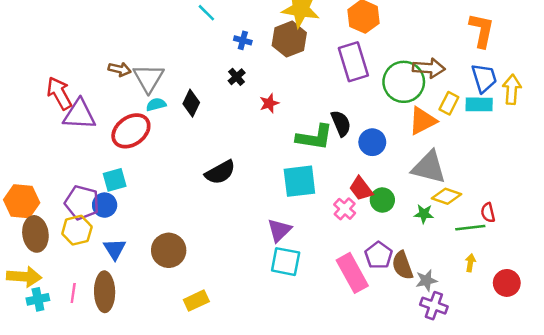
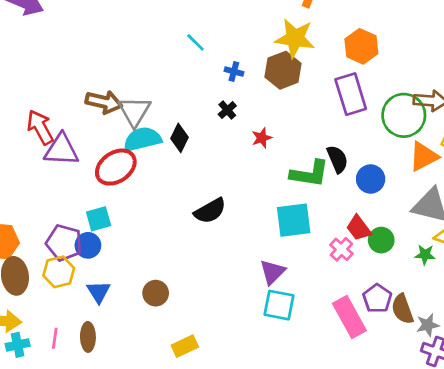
brown arrow: (120, 69) -> (104, 102), size x1.5
cyan semicircle: (156, 104) -> (142, 139), size x1.8
brown circle: (169, 250) -> (156, 293), size x0.7
brown ellipse: (105, 292) -> (88, 337), size x0.7

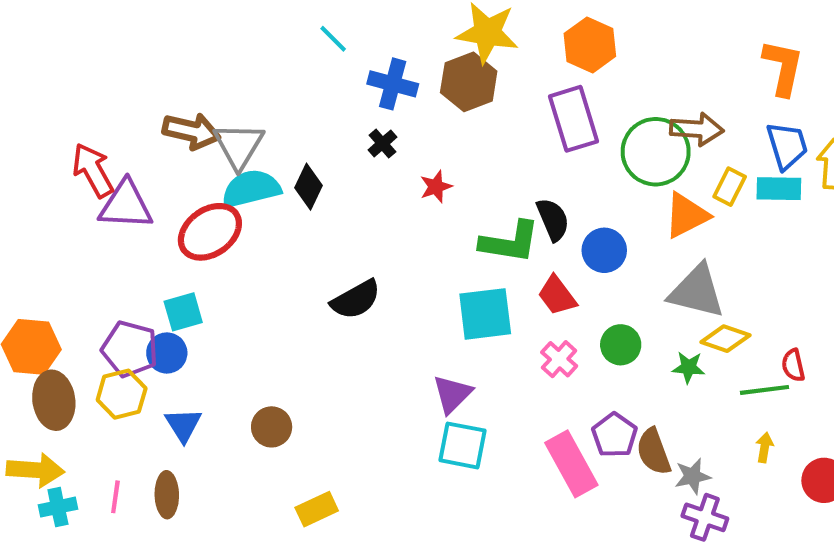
blue cross: (234, 72) -> (393, 84), size x1.6
red trapezoid: (359, 228) -> (557, 295), moved

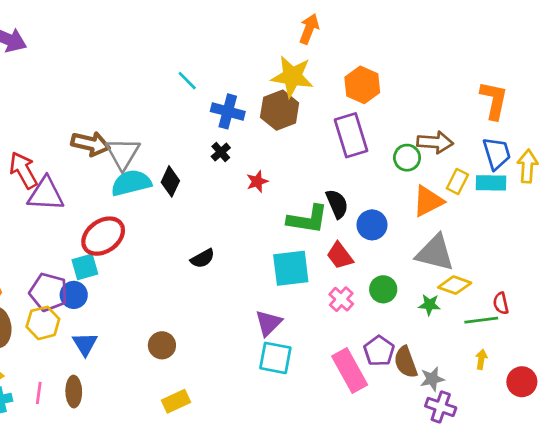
green circle: (656, 152) -> (407, 158), size x0.6
red ellipse: (210, 232) -> (103, 236), moved
black semicircle: (356, 300) -> (203, 258), size x0.7
brown circle: (272, 427) -> (162, 345), moved

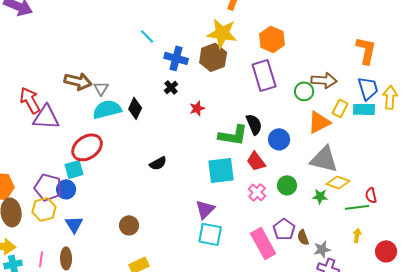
gray triangle: (123, 153) -> (101, 88), size x0.6
brown semicircle: (406, 362) -> (303, 237), size x0.7

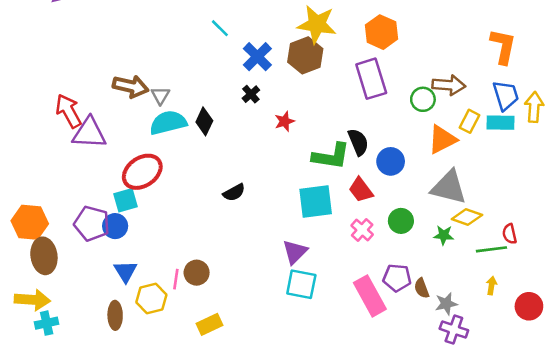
blue cross: (176, 58) -> (257, 57), turned 30
yellow hexagon: (44, 209) -> (151, 299), moved
purple pentagon: (284, 229) -> (397, 278), turned -30
pink line: (41, 259) -> (176, 279), moved

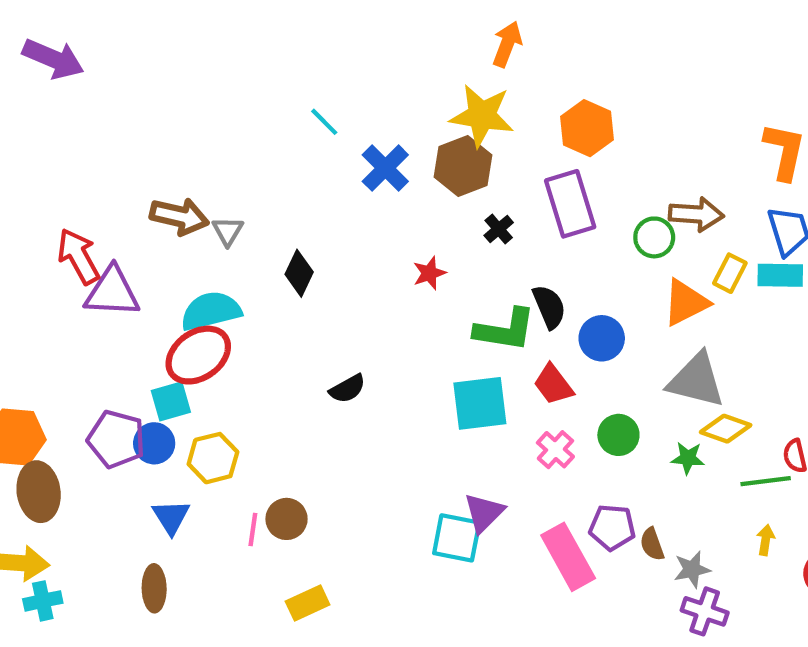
black cross: (251, 94) -> (499, 229), moved
cyan semicircle: (168, 123) -> (211, 311), moved
purple triangle: (295, 252) -> (484, 513), moved
yellow hexagon: (151, 299) -> (213, 458), moved

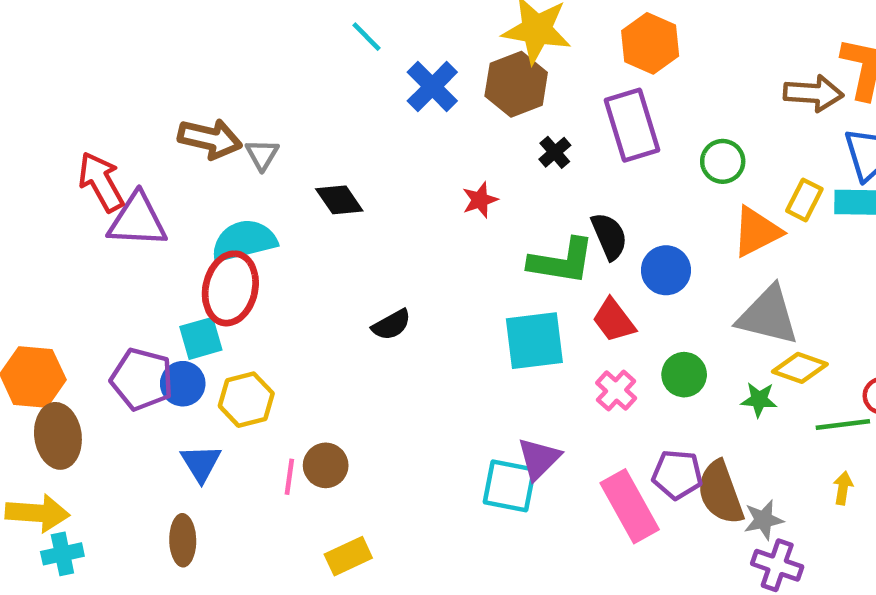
brown arrow: (696, 214) -> (813, 93), moved
black diamond: (299, 273) -> (339, 200), turned -60
red ellipse: (198, 355) -> (230, 288), turned -42
brown semicircle: (652, 544) -> (720, 493), size x1.8

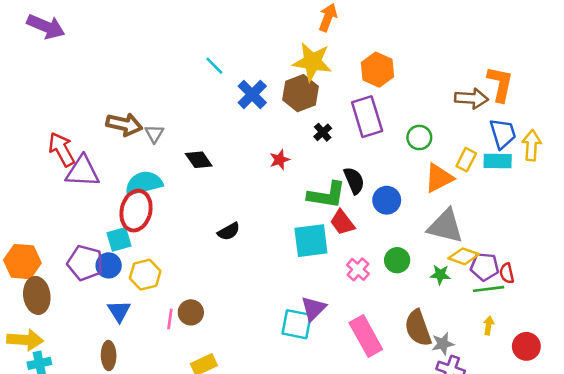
red trapezoid: (614, 320) -> (342, 222), moved
purple pentagon: (677, 474) -> (485, 267), moved

